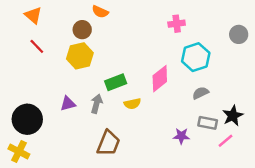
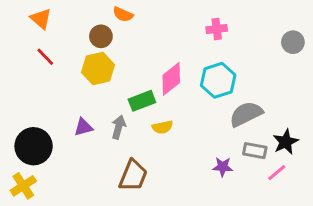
cyan hexagon: (196, 57) -> (218, 80), moved
pink diamond: (160, 79) -> (171, 79), moved
gray semicircle: (200, 93) -> (246, 114), size x1.6
yellow cross: (19, 151) -> (23, 186), turned 30

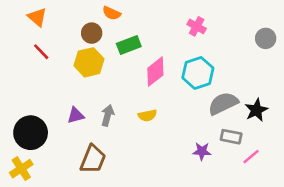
pink cross: (217, 29) -> (197, 26), turned 36
green rectangle: (142, 101) -> (129, 45), moved
black star: (286, 142) -> (256, 110), moved
brown trapezoid: (133, 176) -> (93, 159), moved

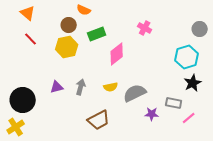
pink cross: (197, 26) -> (145, 28), moved
cyan hexagon: (198, 73) -> (187, 57), moved
gray semicircle: (223, 103) -> (135, 93), moved
brown trapezoid: (93, 159) -> (99, 120), moved, turned 40

